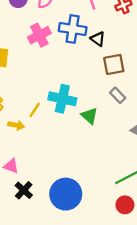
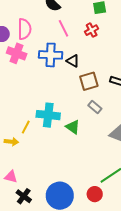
pink cross: (39, 35) -> (17, 53), moved, turned -36
red circle: (125, 205) -> (95, 194), moved

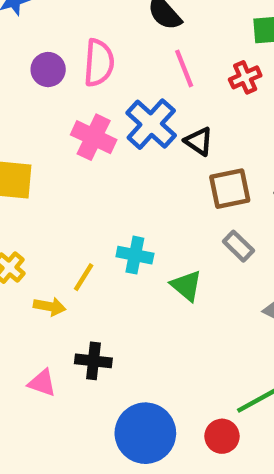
pink cross: (17, 53) -> (94, 137), moved
blue cross: (51, 55) -> (151, 124), turned 35
cyan cross: (48, 115) -> (135, 255), size x0.7
black cross: (24, 196) -> (93, 361), moved, turned -35

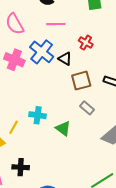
pink semicircle: (99, 63) -> (15, 24), turned 150
pink line: (184, 68) -> (56, 24), turned -66
red cross: (245, 77) -> (86, 43), moved, turned -32

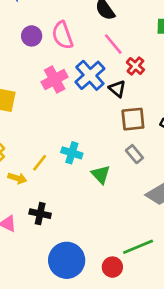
pink line: (56, 24) -> (113, 44), turned 42
red cross: (86, 43) -> (135, 66), moved
pink cross: (14, 60) -> (55, 79), turned 30

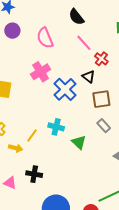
purple circle: (32, 36) -> (12, 31), moved
blue cross: (90, 75) -> (65, 89), moved

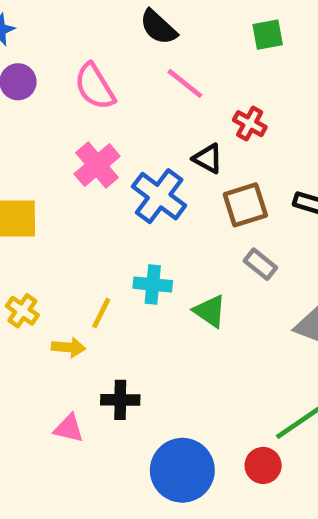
red cross: (101, 59) -> (250, 124), moved

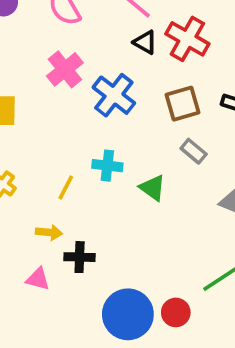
red cross: (250, 124) -> (187, 39), size x1.6
black triangle: (208, 158) -> (145, 42), moved
yellow arrow: (69, 347) -> (49, 232), moved
red circle: (263, 465) -> (176, 312), moved

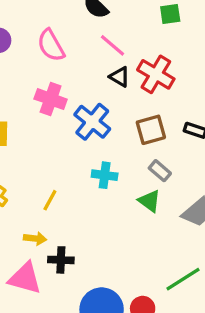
pink cross: (65, 69) -> (51, 99), turned -32
cyan cross: (107, 166) -> (105, 175), moved
green triangle: (153, 188) -> (149, 201), moved
pink triangle: (38, 279) -> (25, 278), size x1.6

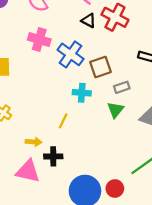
brown square: (151, 130) -> (100, 67), moved
gray rectangle: (160, 171) -> (122, 87), turned -56
yellow line: (50, 200) -> (63, 121), moved
green triangle: (149, 201) -> (115, 110), turned 36

